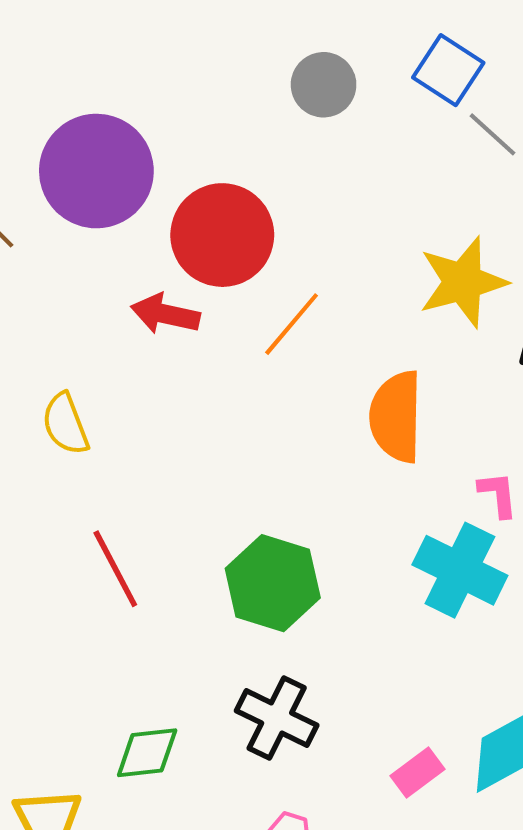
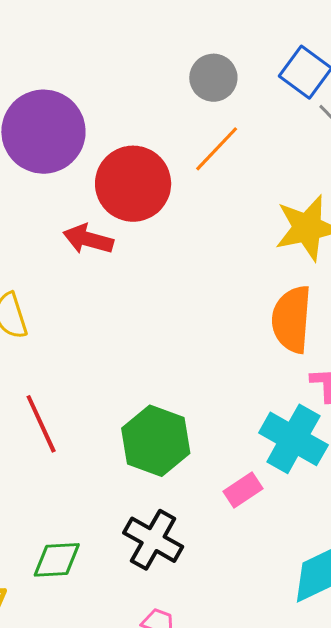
orange line: (292, 324) -> (217, 149), moved
orange semicircle: (396, 417) -> (292, 319), moved
pink rectangle: (417, 773) -> (243, 490), moved

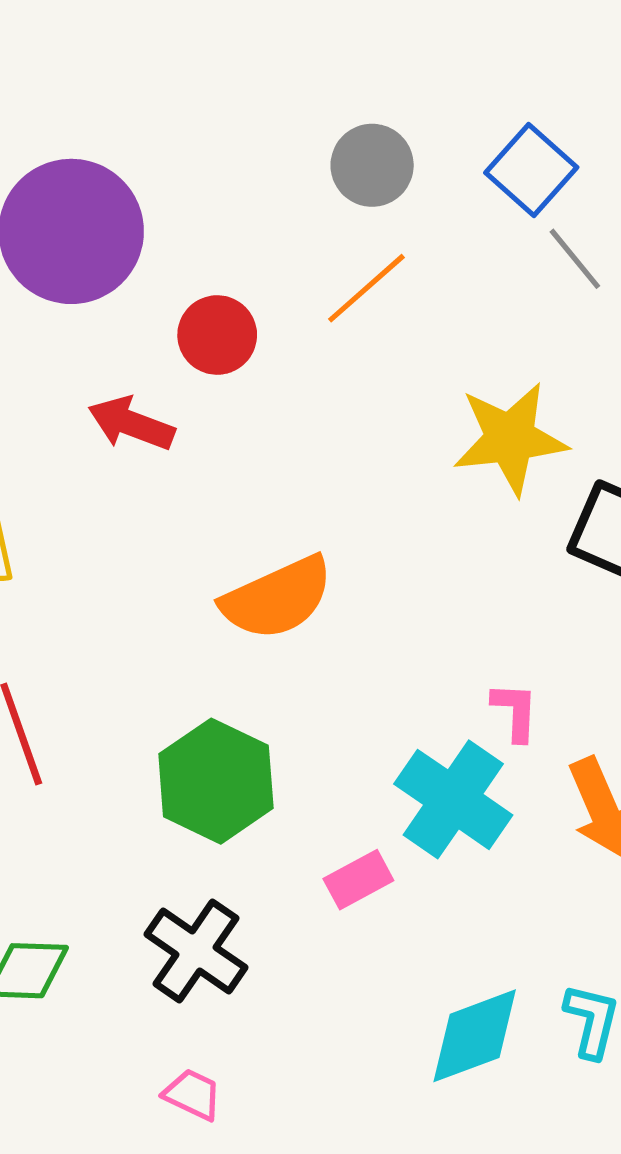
red circle: (133, 184) -> (217, 335), size x0.6
orange semicircle: (292, 319) -> (277, 598), moved, turned -124

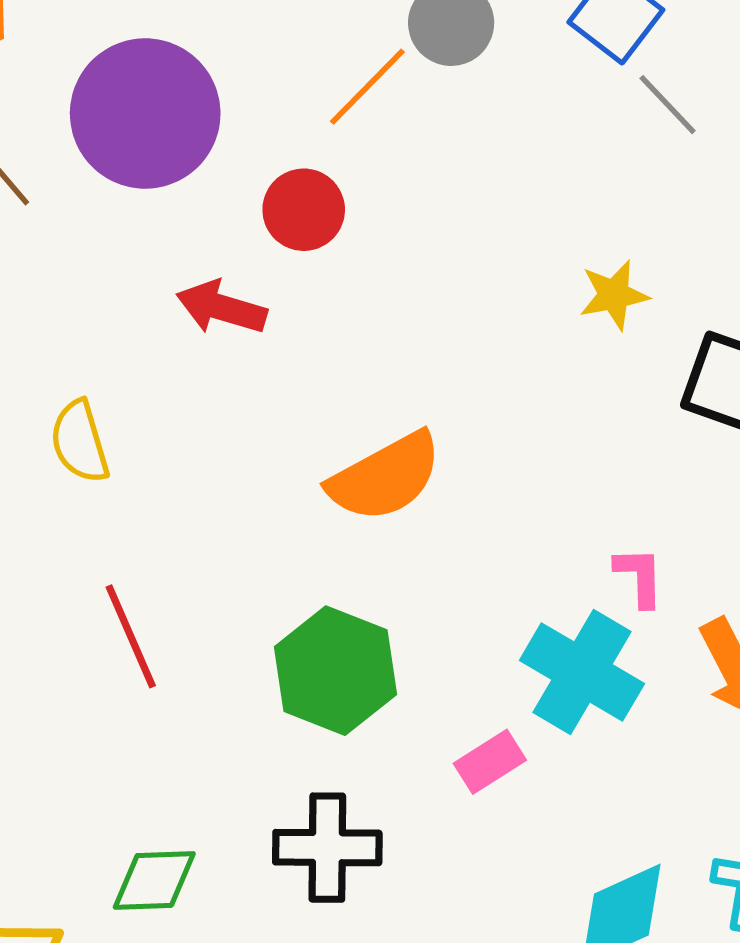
orange line: (366, 288) -> (367, 87), moved
yellow star: (510, 438) -> (614, 295), size x0.6
black cross: (196, 951) -> (327, 848), turned -30

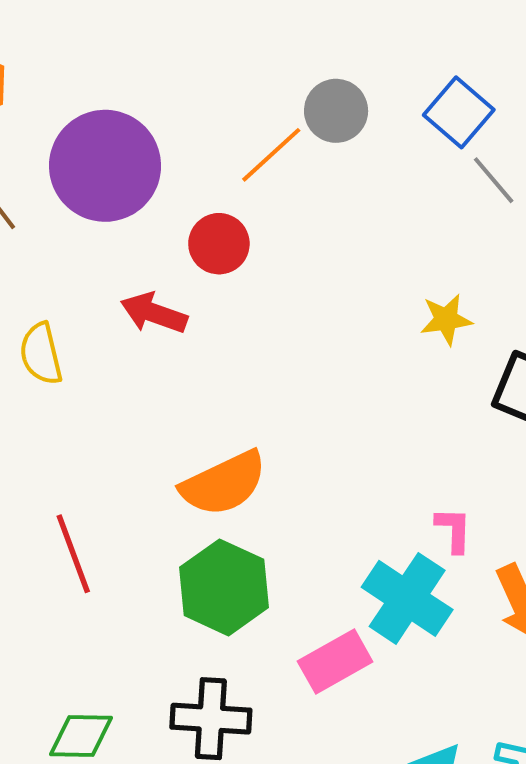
yellow semicircle: (80, 442) -> (41, 354), moved
orange semicircle: (385, 477) -> (224, 483), moved
pink rectangle: (490, 762) -> (335, 661), size x1.4

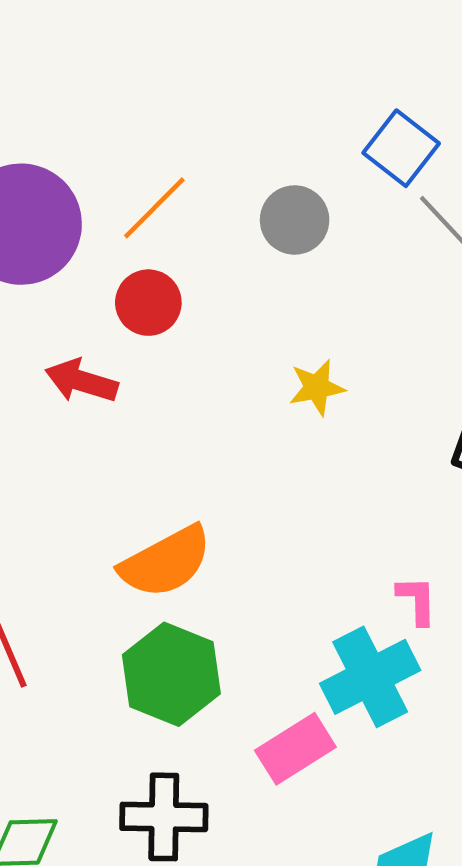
gray circle: (336, 111) -> (295, 220), moved
orange line: (271, 155) -> (154, 208), moved
yellow star: (446, 319) -> (317, 388), moved
cyan cross: (407, 598) -> (370, 677), turned 32

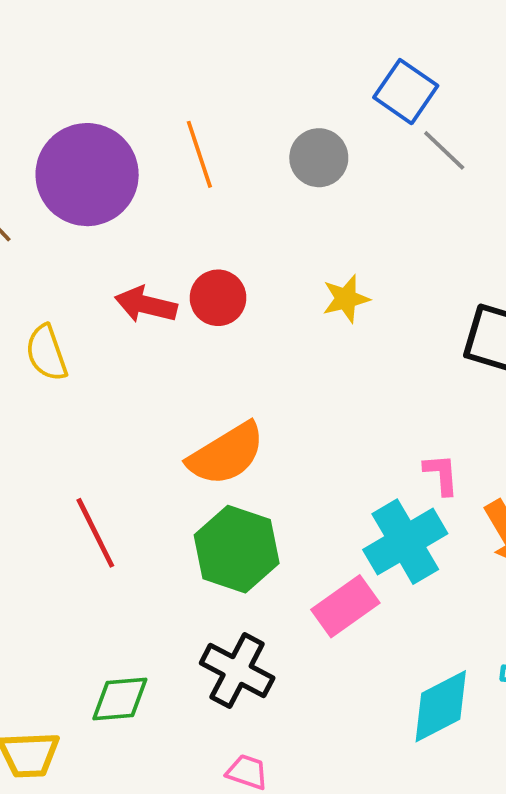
orange line: (154, 208) -> (199, 154), turned -60
red circle: (148, 303) -> (218, 298), moved
black cross: (164, 817) -> (237, 671), turned 30

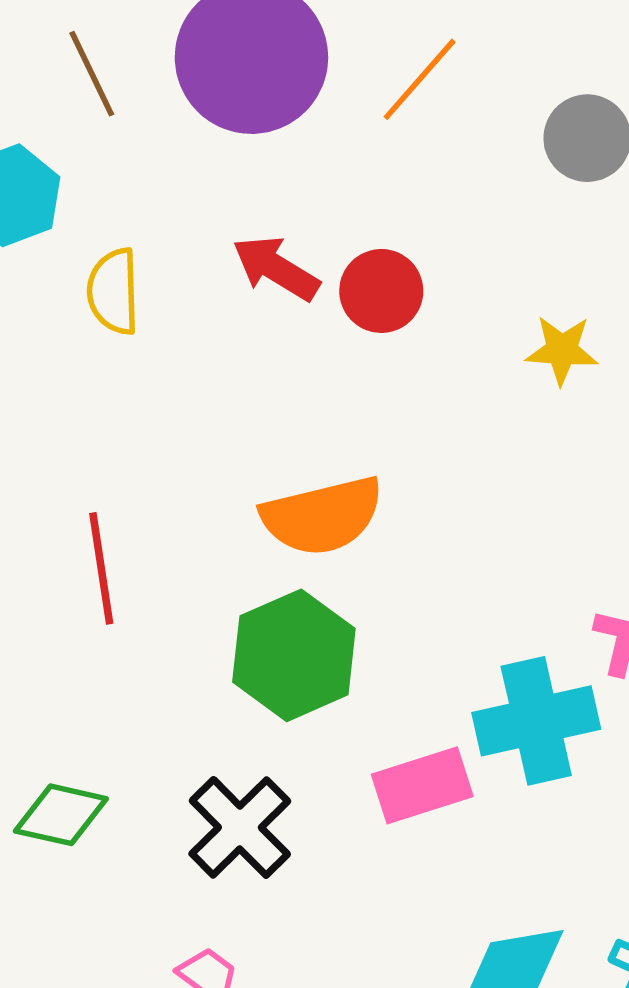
orange line: (199, 154) -> (420, 79), turned 42

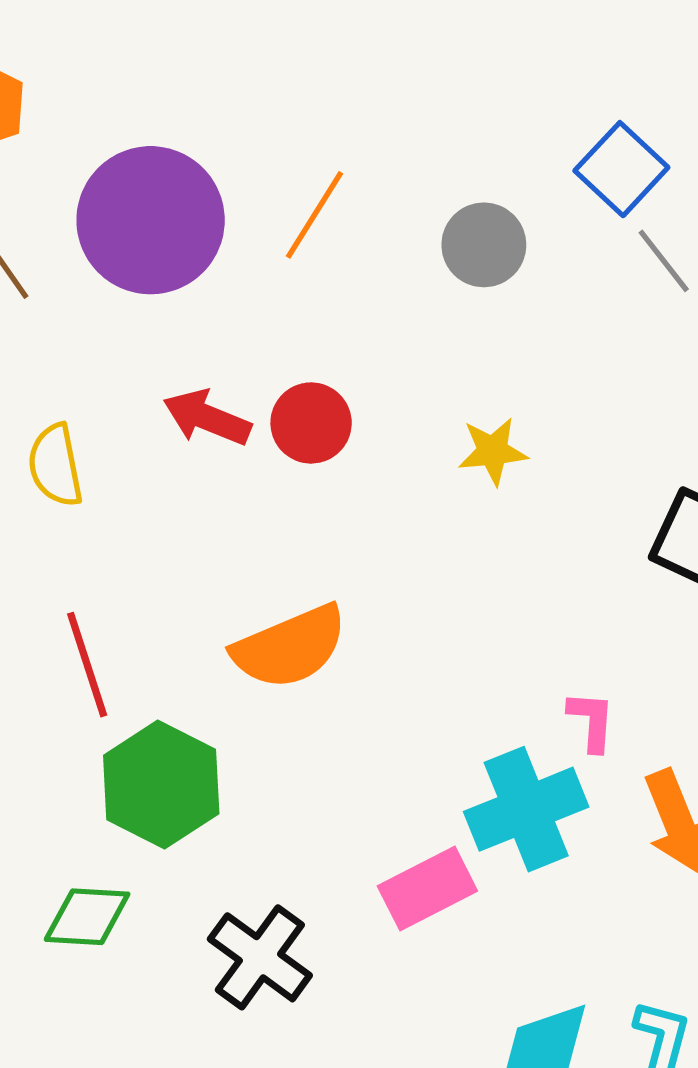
red line: (101, 568) -> (87, 665), moved
green hexagon: (294, 655) -> (161, 784), moved
green diamond: (61, 815) -> (87, 917), moved

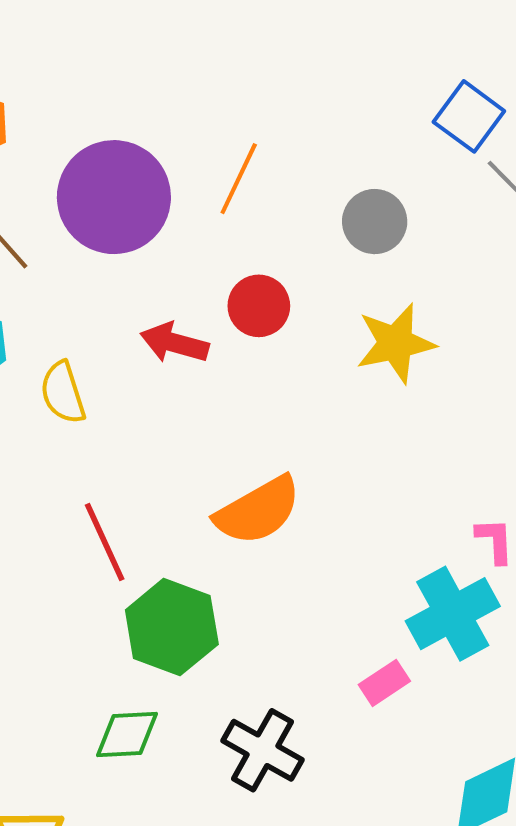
gray circle: (484, 245) -> (375, 222), moved
red circle: (311, 423) -> (259, 306), moved
yellow star: (493, 451) -> (396, 343), size x1.5
pink rectangle: (427, 889) -> (384, 683), size x0.7

